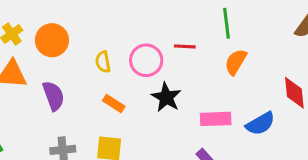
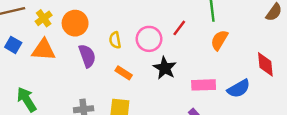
red line: (185, 46) -> (179, 28), turned -56
purple semicircle: (54, 96) -> (87, 56), moved

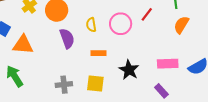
orange triangle: (44, 50) -> (23, 45), moved
black star: (165, 68) -> (129, 70), moved
orange rectangle: (124, 73) -> (99, 53), turned -32

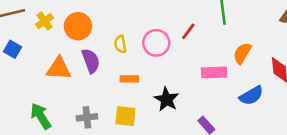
orange semicircle: (181, 25) -> (242, 53), moved
orange triangle: (23, 45) -> (59, 69), moved
pink rectangle: (168, 64) -> (214, 72), moved
green arrow: (15, 76) -> (41, 116), moved

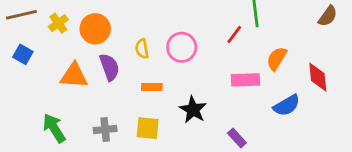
red line: (188, 31) -> (234, 35), moved

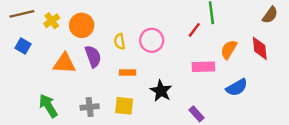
red diamond: (318, 77) -> (260, 48), moved

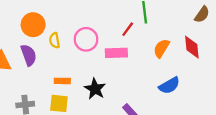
orange circle: (82, 25) -> (33, 25), moved
pink rectangle: (203, 67) -> (116, 53), moved
orange rectangle: (128, 72) -> (62, 81), moved

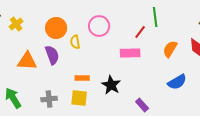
pink circle: (86, 39) -> (99, 26), moved

